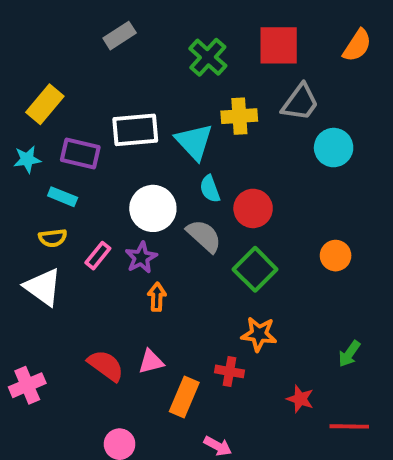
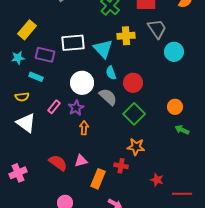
gray trapezoid: (300, 102) -> (157, 29), turned -70
yellow semicircle: (53, 238) -> (22, 97), moved
green arrow: (349, 354) -> (182, 130), moved, turned 80

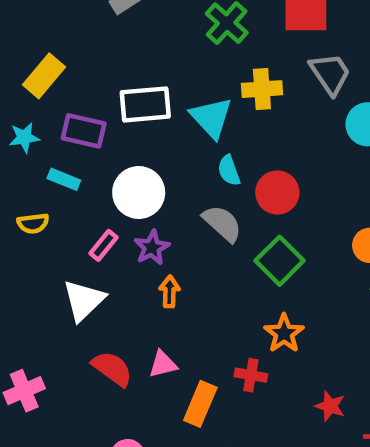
white circle: (82, 83) -> (139, 193), moved
white triangle: (26, 123) -> (84, 300), moved, turned 40
orange star: (136, 147) -> (284, 333), turned 30

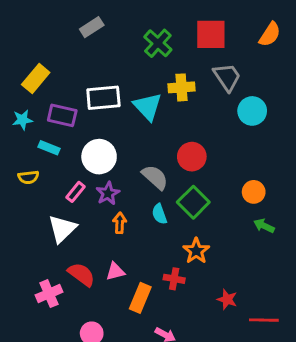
cyan semicircle: (229, 170) -> (159, 214), moved
pink cross: (24, 391) -> (49, 294), moved

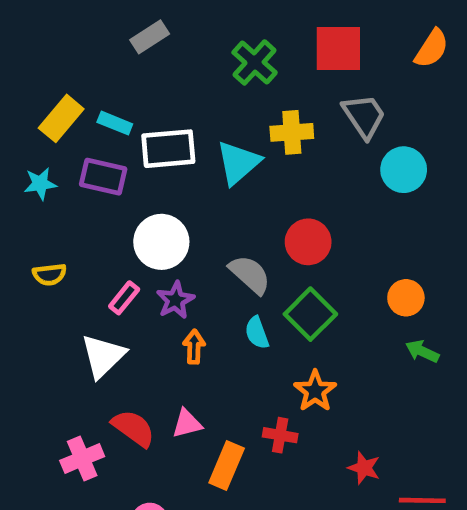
cyan triangle: (148, 107) -> (238, 163), turned 32
cyan rectangle: (49, 148) -> (115, 123), moved

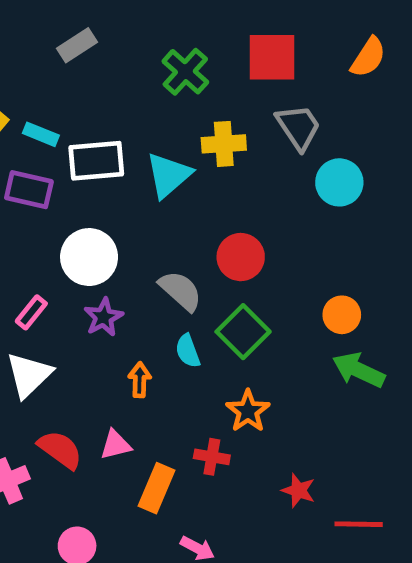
pink rectangle: (124, 298) -> (31, 312), moved
orange arrow: (194, 347) -> (140, 380), moved
green arrow: (422, 351) -> (359, 370), size x1.5

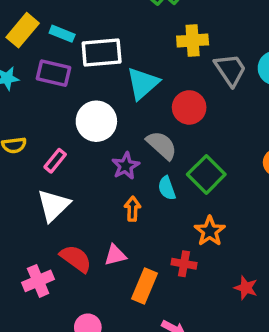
gray trapezoid: (298, 127) -> (230, 70), moved
cyan triangle: (168, 175) -> (143, 83), moved
red circle: (241, 257) -> (189, 107), moved
purple star: (103, 317) -> (126, 166), moved

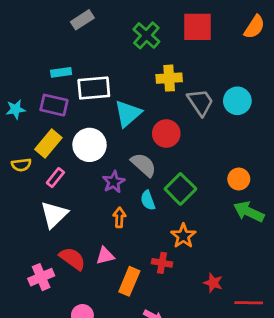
yellow rectangle: (23, 30) -> (48, 143), moved
cyan rectangle: (62, 34) -> (61, 72), turned -30

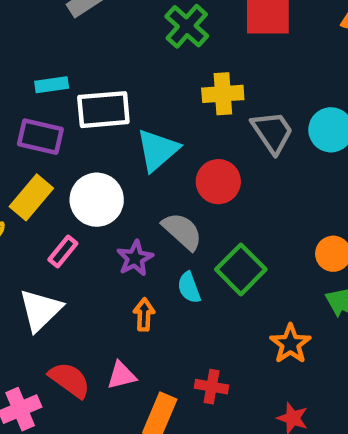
pink rectangle: (55, 178) -> (63, 251), moved
orange star: (183, 236) -> (290, 344), moved

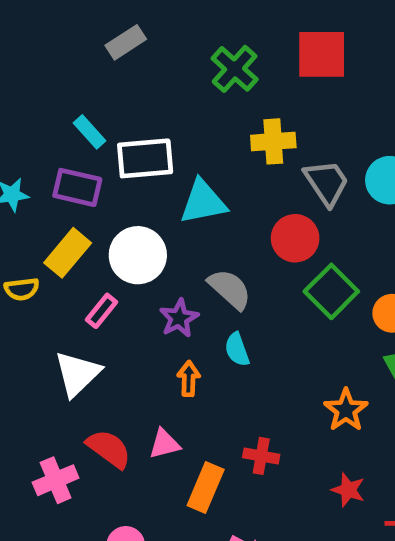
cyan rectangle: (52, 85) -> (89, 132), turned 56
cyan triangle: (157, 150) -> (203, 202), turned 30
red circle: (218, 182) -> (295, 238), moved
green square: (241, 269) -> (331, 291), moved

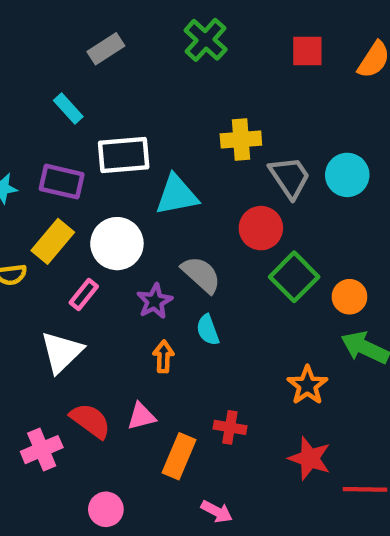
red square: (322, 54) -> (307, 51), moved, size x0.7
green cross: (235, 69) -> (206, 40), moved
cyan rectangle: (89, 132) -> (68, 108), moved
red star: (348, 490) -> (310, 458), size x1.4

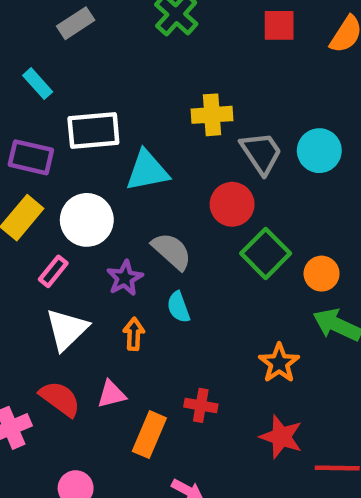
white triangle: (62, 352) -> (67, 329), moved

